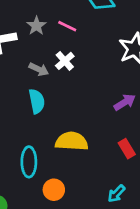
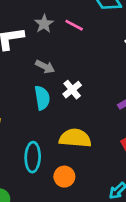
white cross: (65, 61) -> (72, 90), moved
orange circle: (54, 190) -> (64, 177), moved

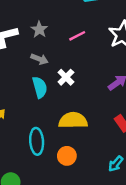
gray star: (44, 24) -> (39, 30), moved
pink line: (74, 25) -> (77, 36), moved, turned -49

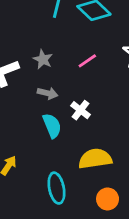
orange circle: (67, 156) -> (108, 199), moved

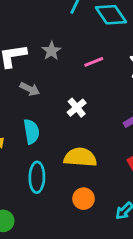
gray arrow: (48, 93) -> (30, 89), moved
cyan semicircle: (52, 126) -> (31, 131), moved

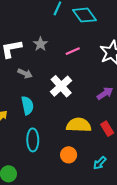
white cross: (77, 108) -> (61, 86), size x1.5
yellow semicircle: (80, 157) -> (79, 125), moved

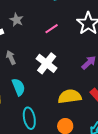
gray star: (40, 44) -> (17, 20), moved
gray arrow: (25, 73) -> (11, 58), turned -128

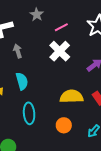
gray star: (17, 20) -> (37, 15), moved
white cross: (47, 63) -> (60, 51), moved

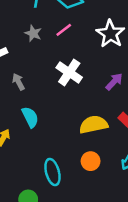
pink line: (61, 27) -> (64, 30), moved
cyan ellipse: (29, 113) -> (52, 172), moved

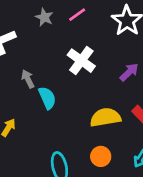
gray arrow: (18, 82) -> (28, 79), moved
cyan semicircle: (30, 117) -> (47, 98), moved

